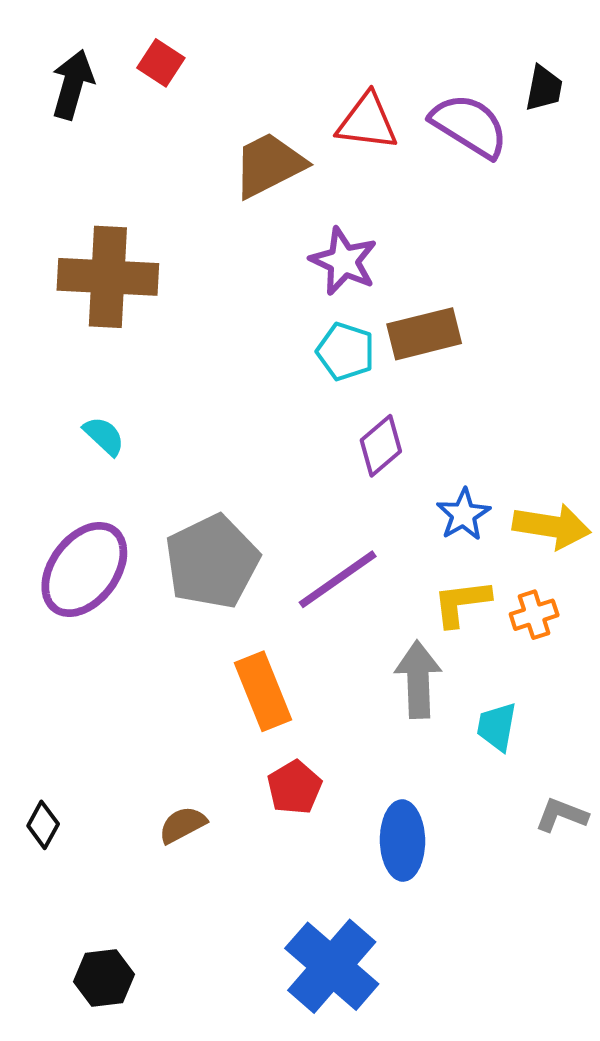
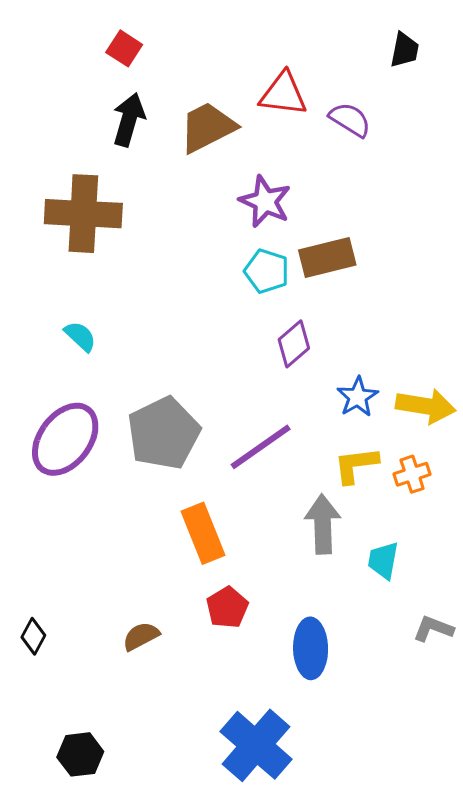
black arrow: (73, 84) -> (129, 120), moved
black trapezoid: (544, 88) -> (404, 50), moved
purple semicircle: (469, 126) -> (350, 120), moved, size x0.7

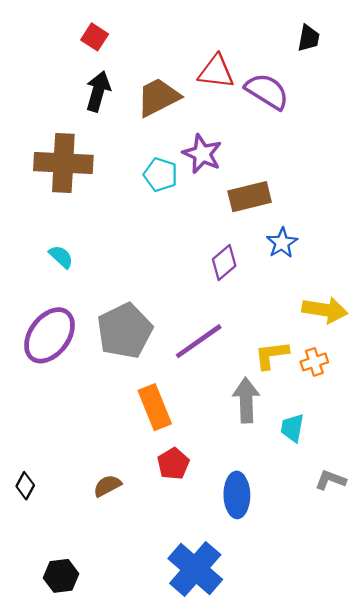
purple semicircle: (350, 120) -> (267, 91), size x1.4
cyan pentagon: (267, 271) -> (161, 175), moved
blue star: (358, 397) -> (282, 243), moved

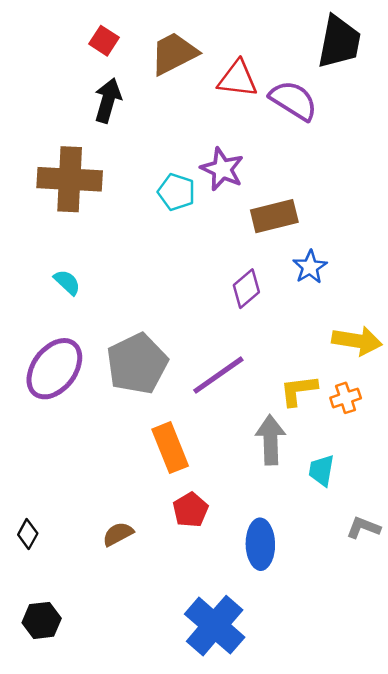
black trapezoid: (309, 38) -> (339, 42), size x1.8
brown trapezoid: (158, 97) -> (174, 53), moved
black hexagon: (61, 576) -> (42, 620), moved

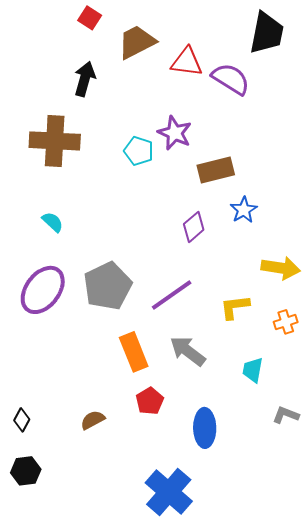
red square: (104, 41) -> (90, 18), moved
orange cross: (346, 398) -> (286, 322), moved
gray arrow: (271, 440) -> (188, 351), moved, turned -51
black hexagon: (42, 620) -> (26, 471), moved

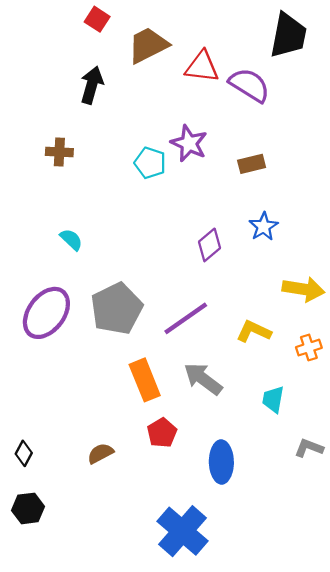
brown cross: (55, 141) -> (59, 152), size x0.5
brown rectangle: (216, 170) -> (252, 164), moved, size x0.7
cyan semicircle: (53, 222) -> (71, 240), moved
yellow L-shape: (235, 307) -> (254, 331), turned 32

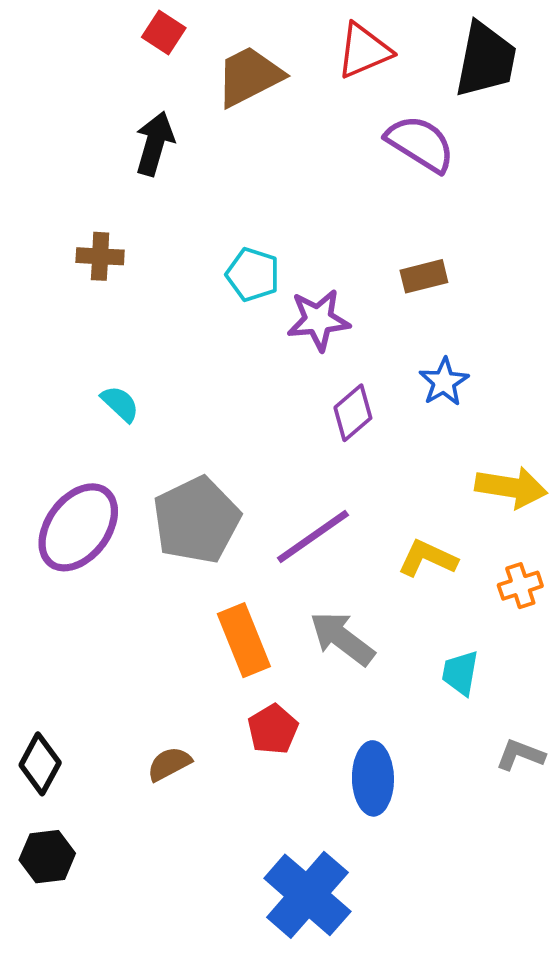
red triangle: (202, 67) -> (364, 51), moved, turned -30
purple star: (189, 143) -> (318, 320), moved, turned -30
black diamond: (24, 453) -> (40, 764), size x1.4

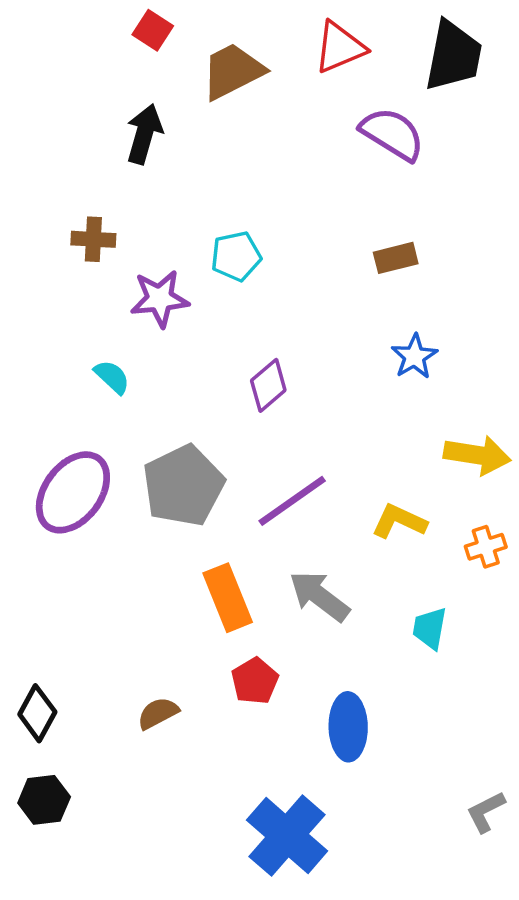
cyan pentagon: (253, 275) -> (236, 256), turned -30
purple star: (318, 320) -> (160, 299), moved
purple diamond: (353, 413) -> (268, 385), moved
gray L-shape: (520, 755) -> (486, 812), moved, turned -48

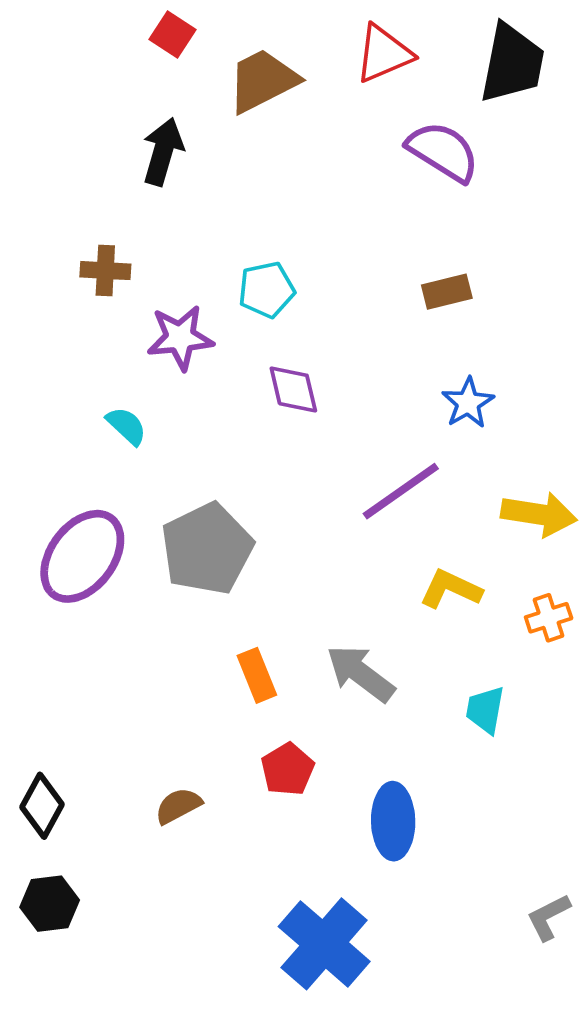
purple diamond: (268, 385) -> (293, 389), moved, turned -63
purple line: (292, 501) -> (401, 491), moved
orange rectangle: (228, 598) -> (257, 675), size x0.7

